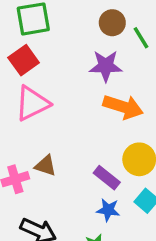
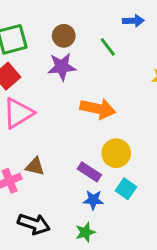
brown circle: (112, 23) -> (64, 36), moved
purple star: (106, 66) -> (62, 67), moved

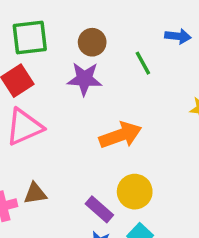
orange arrow: (98, 109) -> (120, 135), turned -40
brown triangle: (35, 166) -> (35, 194), turned -30

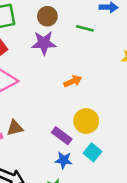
green line: (143, 63) -> (85, 28), turned -42
orange arrow: (120, 135) -> (73, 81), size x0.6

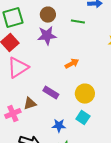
purple rectangle: (62, 136) -> (51, 93), moved
cyan square: (93, 152) -> (83, 118), moved
blue star: (64, 160) -> (59, 126), moved

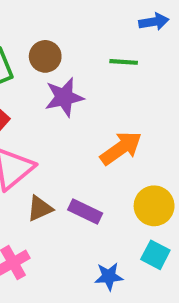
brown circle: (48, 15) -> (45, 56), moved
orange arrow: (72, 64) -> (121, 148), size x1.5
brown triangle: (30, 104) -> (40, 208), moved

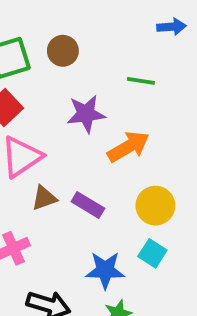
green line: (124, 62) -> (141, 81), moved
purple star: (64, 97) -> (86, 114), moved
blue star: (109, 276) -> (105, 270), size x1.4

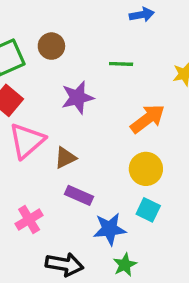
orange arrow: (128, 147) -> (148, 119), moved
brown triangle: (44, 198) -> (65, 158), moved
purple rectangle: (88, 205) -> (79, 195), moved

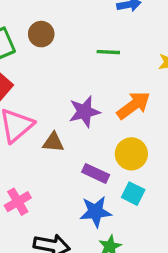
purple star: (78, 98) -> (84, 112), moved
brown triangle: (65, 158) -> (53, 142), turned 30
purple rectangle: (79, 195) -> (96, 173), moved

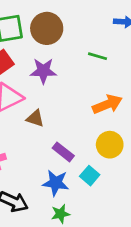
brown circle: (41, 34) -> (47, 28), size x1.5
purple star: (84, 112) -> (43, 71), moved
yellow circle: (131, 154) -> (110, 145), moved

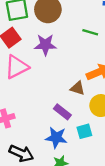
brown triangle: (35, 118) -> (77, 88), moved
cyan square: (90, 176) -> (84, 131), turned 35

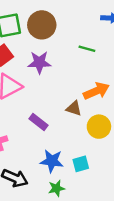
purple rectangle: (62, 112) -> (39, 122), moved
cyan square: (84, 131) -> (81, 164), moved

